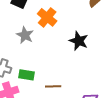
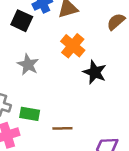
orange cross: (47, 17) -> (73, 46), moved

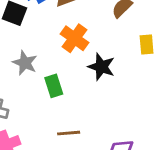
green rectangle: (30, 114) -> (54, 86), moved, turned 66

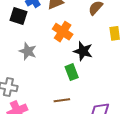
green rectangle: (54, 86) -> (72, 72), moved

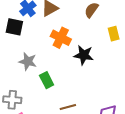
green rectangle: (72, 72) -> (47, 80), moved

